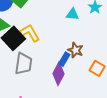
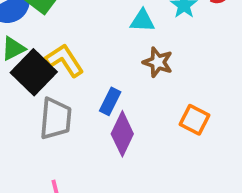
brown star: (76, 50) -> (158, 62), moved
blue rectangle: (64, 59) -> (110, 101), moved

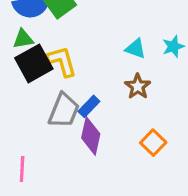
gray trapezoid: (56, 119) -> (64, 111), moved
purple diamond: (122, 134) -> (91, 136), turned -30

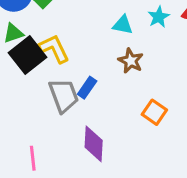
gray trapezoid: (64, 111) -> (64, 96), turned -33
purple diamond: (91, 136) -> (94, 144), moved

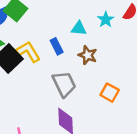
blue rectangle: (87, 88) -> (57, 46), moved, turned -56
gray trapezoid: (64, 96) -> (64, 84), moved

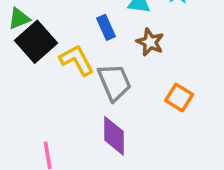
yellow L-shape: (28, 52) -> (77, 60), moved

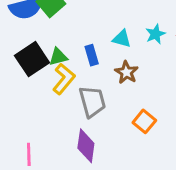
green triangle: (19, 19) -> (58, 57), moved
yellow L-shape: (77, 60) -> (64, 79), turned 60

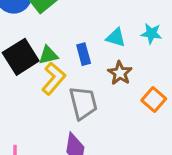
cyan star: (156, 34) -> (151, 33), turned 30
orange square: (144, 121) -> (154, 99), moved

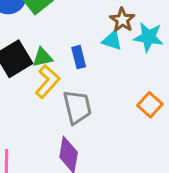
cyan star: (151, 33) -> (149, 37), size x1.4
brown star: (120, 73) -> (122, 20), moved

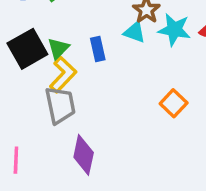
green triangle: (42, 57) -> (58, 48), turned -35
gray trapezoid: (77, 107) -> (60, 105), moved

